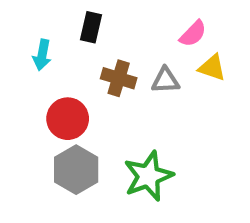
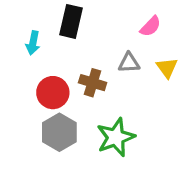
black rectangle: (91, 27) -> (71, 21), size x1.4
yellow triangle: (212, 68) -> (167, 68), moved, turned 35
brown cross: (119, 78) -> (93, 83), moved

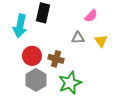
cyan arrow: (33, 43) -> (20, 26), size x1.6
brown cross: (93, 83) -> (56, 59), moved

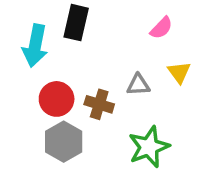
gray triangle: (78, 38) -> (138, 85), moved
green star: (70, 83) -> (149, 147), moved

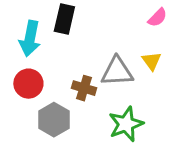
pink semicircle: (161, 28) -> (158, 18), moved
gray triangle: (138, 85) -> (117, 72), size x1.6
red circle: (57, 99) -> (28, 84), moved

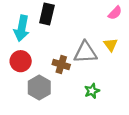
green star: (126, 124) -> (92, 91), size x0.6

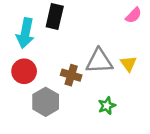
yellow triangle: (111, 45) -> (128, 64), moved

